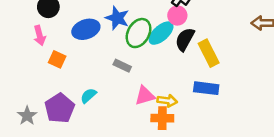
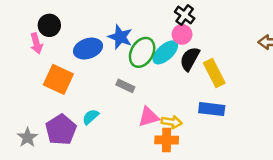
pink arrow: (40, 36) -> (36, 43), moved
orange square: (57, 59) -> (58, 79), size x1.6

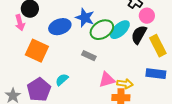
pink circle: (182, 34) -> (147, 16), moved
green ellipse: (142, 52) -> (102, 30), turned 30

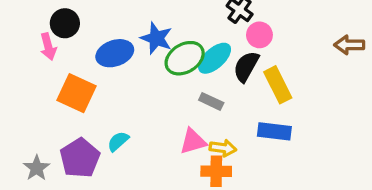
gray rectangle: (89, 56) -> (211, 101), moved

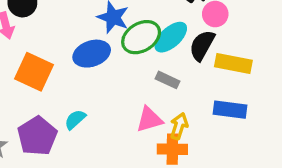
blue ellipse: (115, 53) -> (92, 54), moved
yellow rectangle: (278, 85) -> (233, 63), turned -52
yellow arrow: (223, 148) -> (179, 126), turned -80

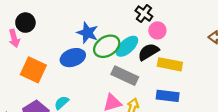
black semicircle: (202, 45) -> (148, 52), turned 30
gray rectangle: (167, 80) -> (125, 76), size x1.6

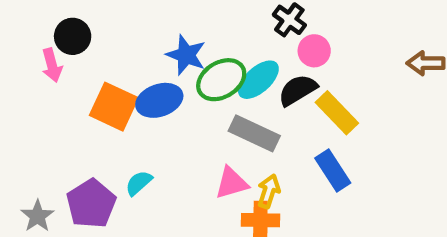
yellow rectangle: (170, 64) -> (337, 113), turned 35
orange square: (33, 70) -> (114, 107), moved
blue rectangle: (168, 96) -> (333, 171), turned 50

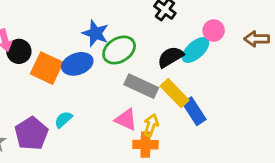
black circle: (73, 36) -> (19, 51), moved
pink circle: (314, 51) -> (214, 31), moved
cyan ellipse: (258, 80) -> (196, 50), moved
yellow rectangle: (337, 113) -> (175, 93), moved
pink triangle: (232, 183) -> (126, 120), turned 40

